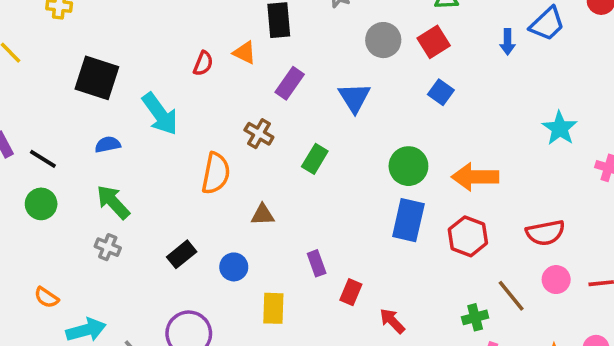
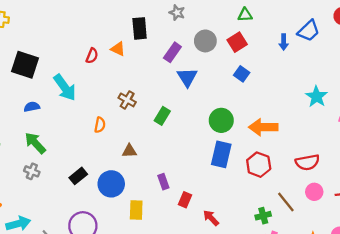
purple rectangle: (290, 83) -> (172, 52), moved
orange semicircle: (216, 173) -> (100, 125), size x0.6
blue circle: (234, 267) -> (111, 184), size x1.5

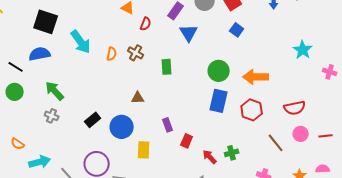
red semicircle: (92, 56) -> (146, 24), moved
blue semicircle: (32, 107) -> (40, 54), moved, size x1.5
green rectangle: (162, 116) -> (167, 67), turned -35
orange semicircle: (100, 125) -> (112, 54), moved
green cross: (263, 216) -> (232, 153), moved

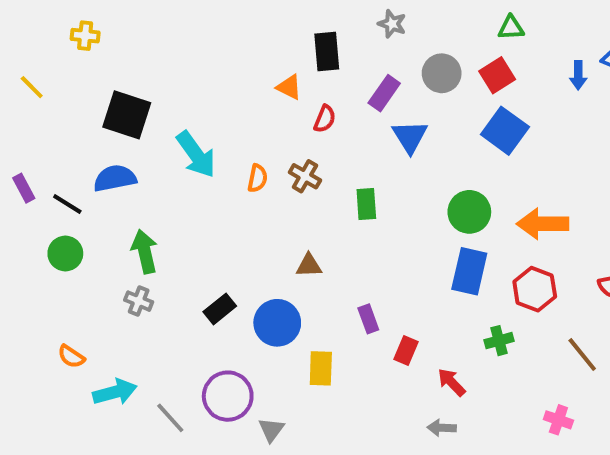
blue square: (237, 30) -> (505, 131), size x1.6
green arrow: (55, 91) -> (145, 252), turned 30
green cross: (232, 153) -> (499, 341), moved

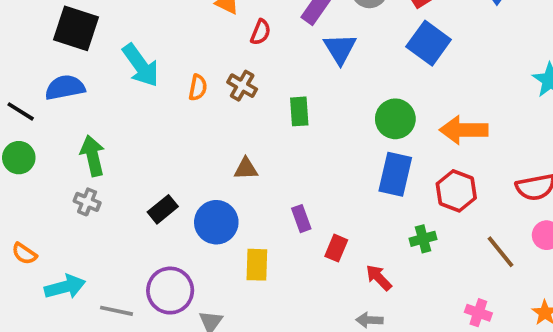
gray line: (170, 418) -> (117, 311), turned -36

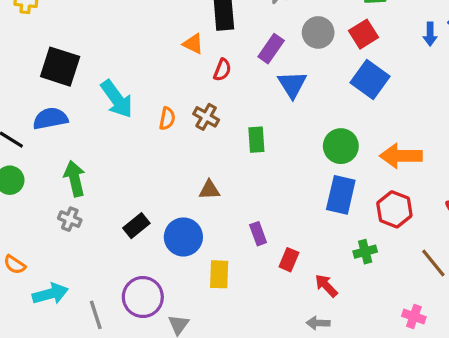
gray line: (117, 311) -> (96, 315), turned 60

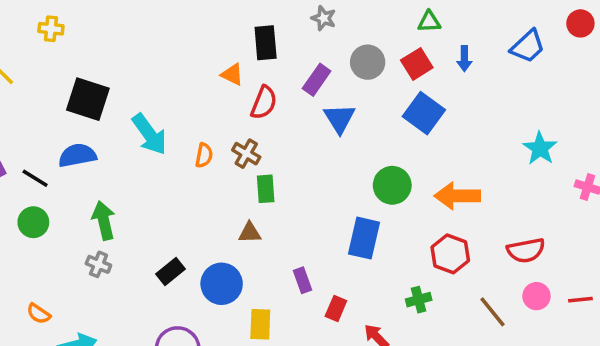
blue arrow: (430, 34) -> (464, 59), moved
red semicircle: (222, 70) -> (264, 103), size x1.4
green rectangle: (256, 140) -> (266, 189), moved
blue rectangle: (341, 195) -> (364, 238), moved

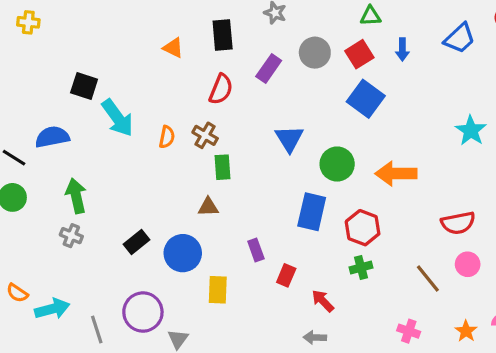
orange triangle: (232, 74) -> (173, 48), moved
black square: (88, 99) -> (84, 86), moved, size x0.7
blue triangle: (339, 118) -> (289, 139), moved
red hexagon: (450, 254) -> (363, 228), moved
orange semicircle: (39, 314) -> (17, 293), moved

